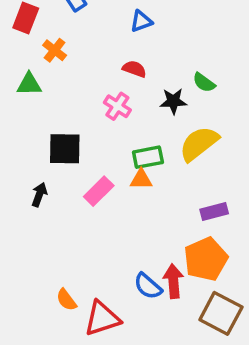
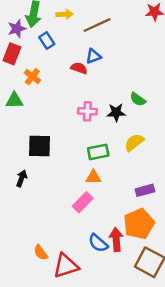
red semicircle: (134, 69) -> (79, 68), moved
pink cross: (117, 106) -> (87, 111), moved, turned -30
yellow semicircle: (199, 144) -> (134, 142), size x0.7
orange triangle: (141, 179) -> (93, 177), moved
pink rectangle: (99, 191) -> (83, 202), moved

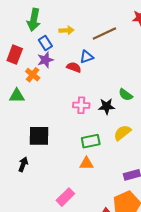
yellow arrow: (65, 14) -> (66, 30), moved
brown line: (97, 25) -> (104, 34), moved
purple star: (17, 29) -> (45, 60), moved
pink rectangle: (83, 202) -> (65, 197), moved

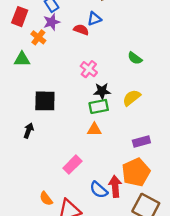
pink cross: (81, 105) -> (89, 69), turned 35
black star: (107, 106) -> (102, 91), moved

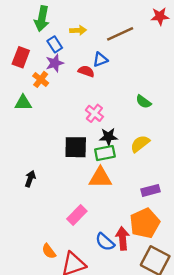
black square: (45, 101) -> (76, 147), moved
orange triangle: (94, 129) -> (100, 178), size x1.5

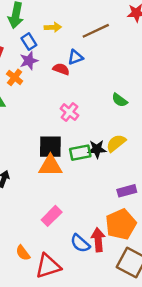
black star: (108, 137) -> (97, 149), moved
orange triangle: (100, 178) -> (50, 166), moved

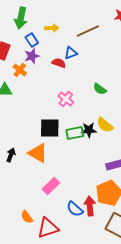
green semicircle: (120, 100) -> (100, 89), moved
yellow semicircle: (116, 143) -> (105, 125), turned -102
orange triangle: (50, 166) -> (38, 153), moved, turned 30

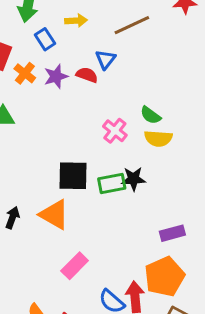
blue triangle: (71, 53) -> (106, 59), turned -32
purple star: (32, 56) -> (56, 76), moved
orange cross: (20, 70) -> (25, 73), moved
pink cross: (66, 99) -> (115, 131), moved
yellow semicircle: (105, 125) -> (158, 139), moved, turned -36

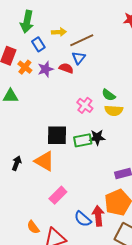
brown line: (132, 25) -> (82, 40), moved

